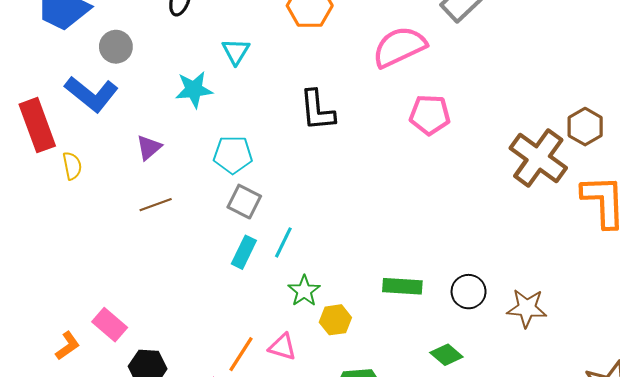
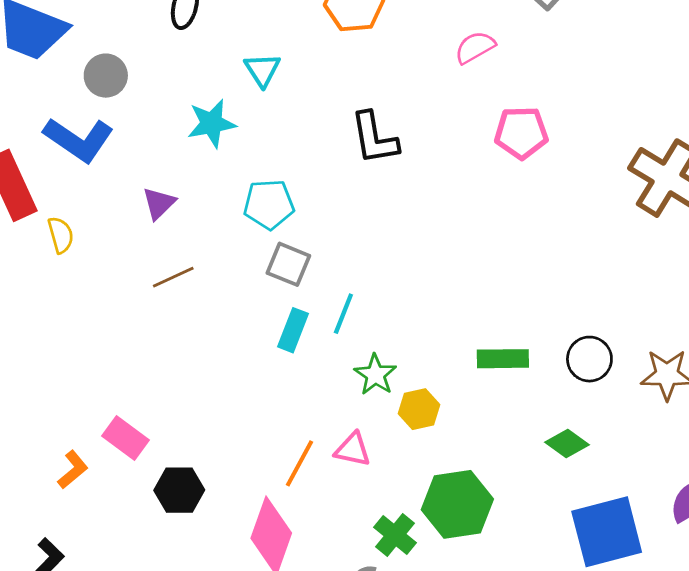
pink semicircle: (399, 47) -> (475, 47), size x0.6

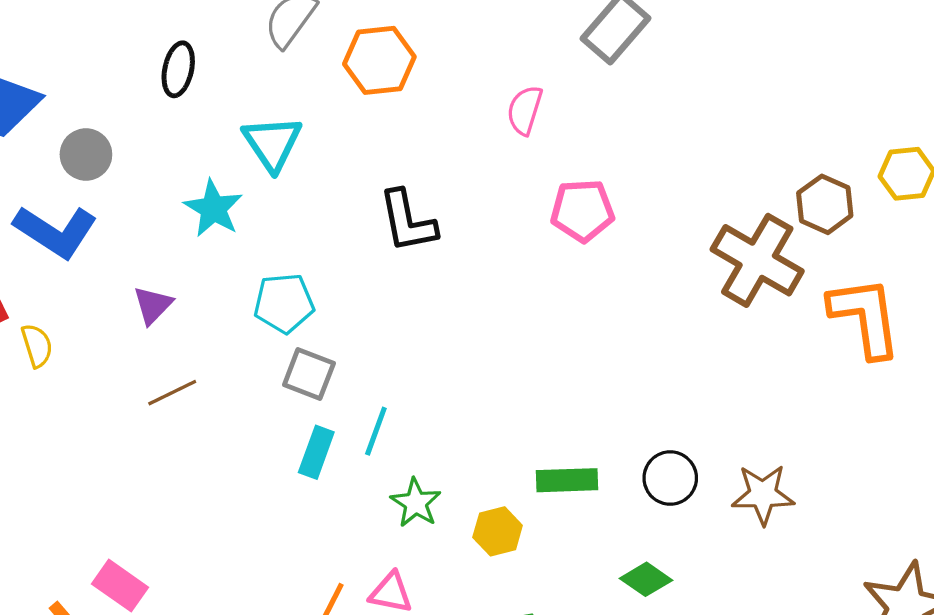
pink semicircle: (475, 47) -> (525, 110), turned -42
cyan triangle: (262, 70) -> (272, 143), size x1.4
cyan star: (212, 123) -> (213, 208), turned -30
yellow hexagon: (419, 409) -> (498, 531), moved

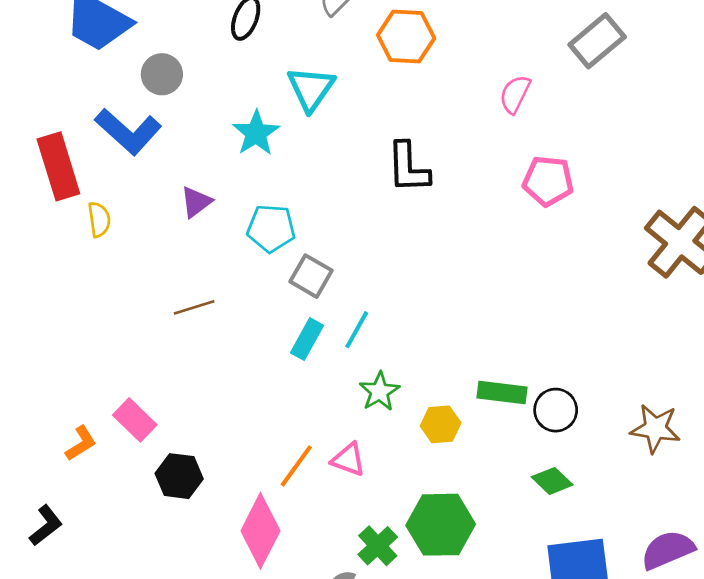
cyan pentagon: (284, 303) -> (271, 228), moved
brown line: (172, 393) -> (194, 307), moved
black circle: (670, 478) -> (556, 410), moved

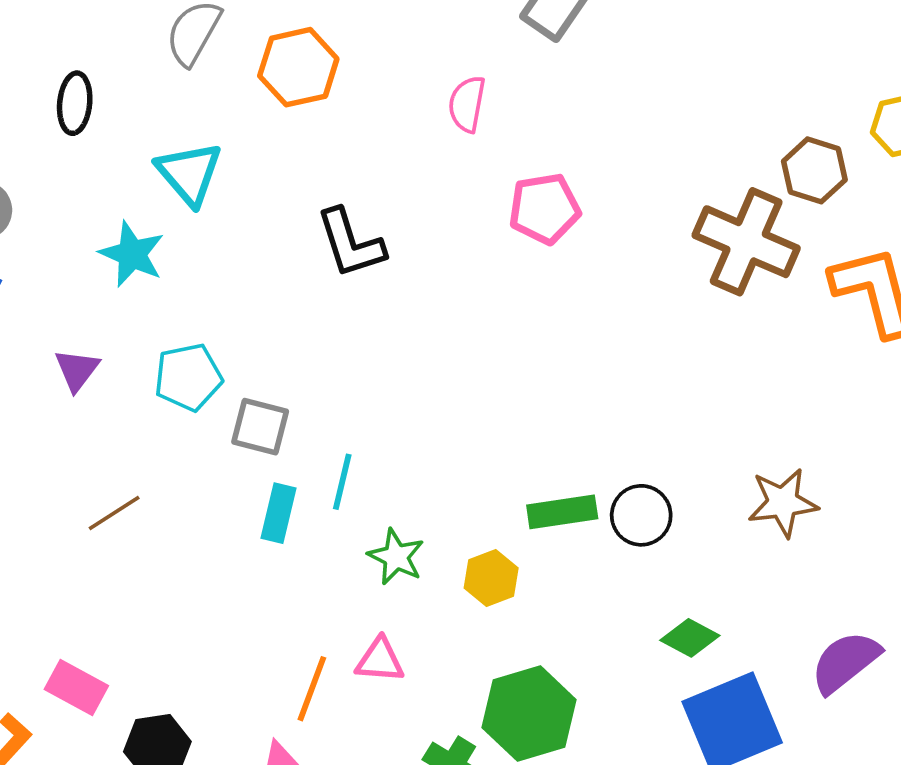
green diamond: (552, 481) -> (690, 638), moved

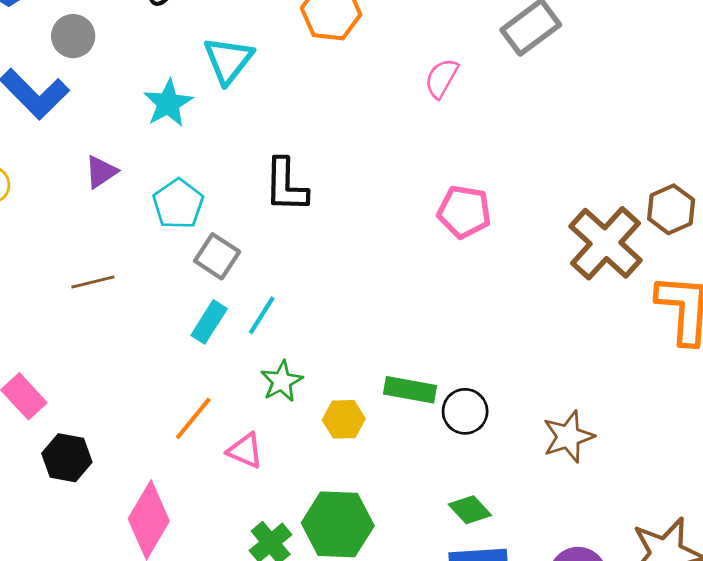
pink pentagon: (544, 209) -> (464, 212), moved
black L-shape: (350, 243) -> (286, 185), moved
cyan pentagon: (188, 377) -> (178, 204), turned 30
brown star: (783, 503) -> (568, 437), turned -30
orange line: (312, 689) -> (193, 418), moved

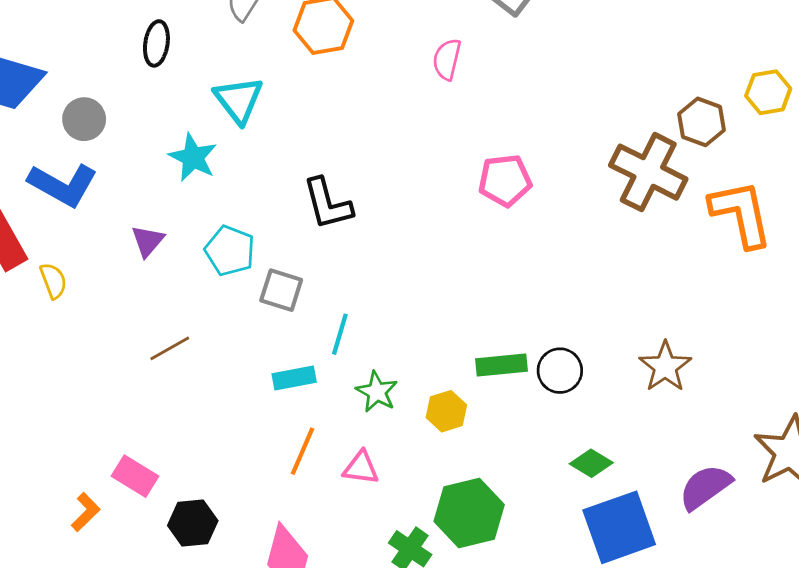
cyan rectangle: (209, 322) -> (294, 378), moved, turned 63

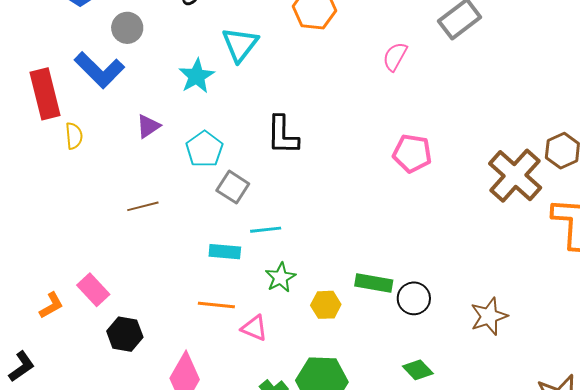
cyan line: (340, 334) -> (266, 230), turned 52
orange line: (303, 451) -> (216, 305), turned 57

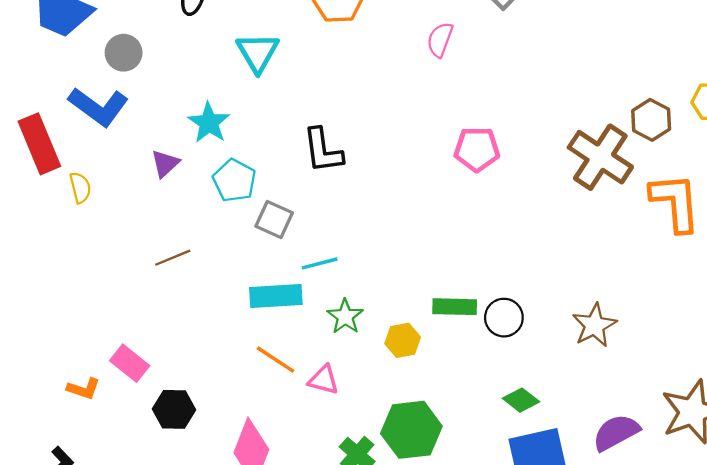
cyan star: (197, 76) -> (209, 123), moved
cyan rectangle: (225, 252) -> (276, 296), size x1.4
orange L-shape: (51, 305) -> (84, 389), turned 56
orange line: (216, 305) -> (275, 360), turned 36

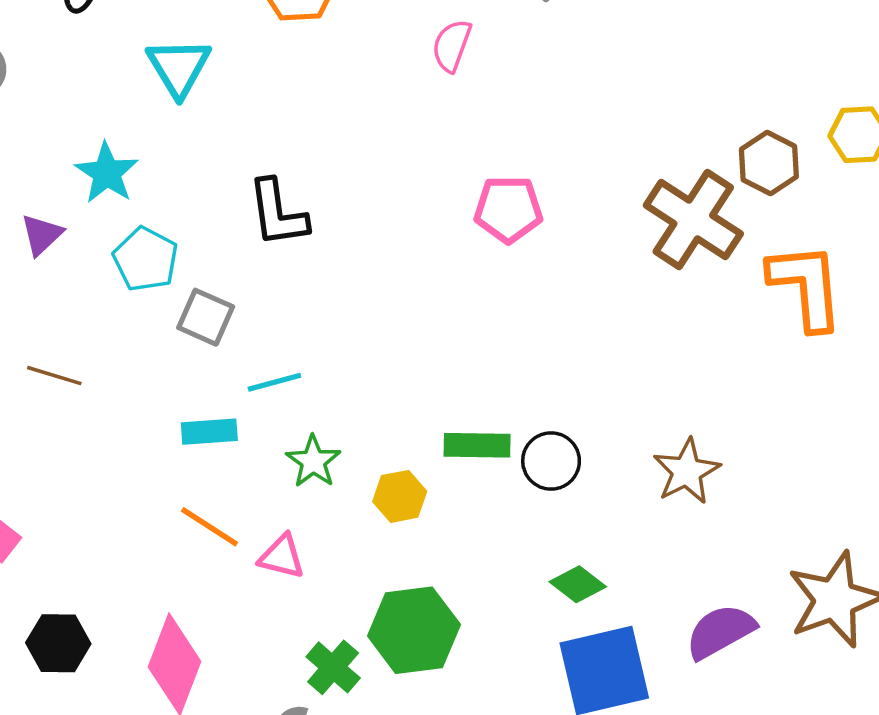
brown line: (173, 258) -> (54, 376), turned 40
cyan rectangle: (276, 296) -> (209, 432), size x0.7
black hexagon: (174, 409) -> (58, 643), moved

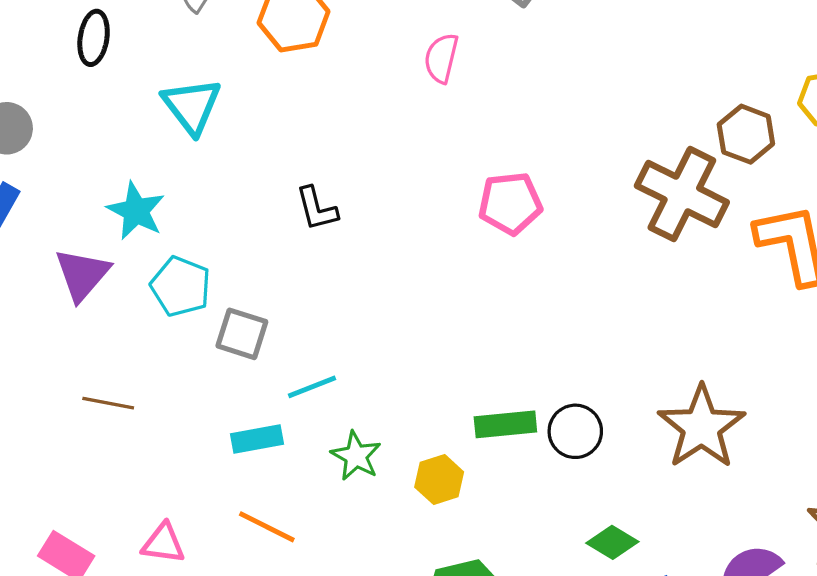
black L-shape: (278, 213) -> (317, 209), moved, size x0.7
purple triangle: (42, 235) -> (82, 274), size x1.4
brown star: (687, 471) -> (701, 427), size x1.4
pink triangle: (282, 557) -> (163, 543), moved

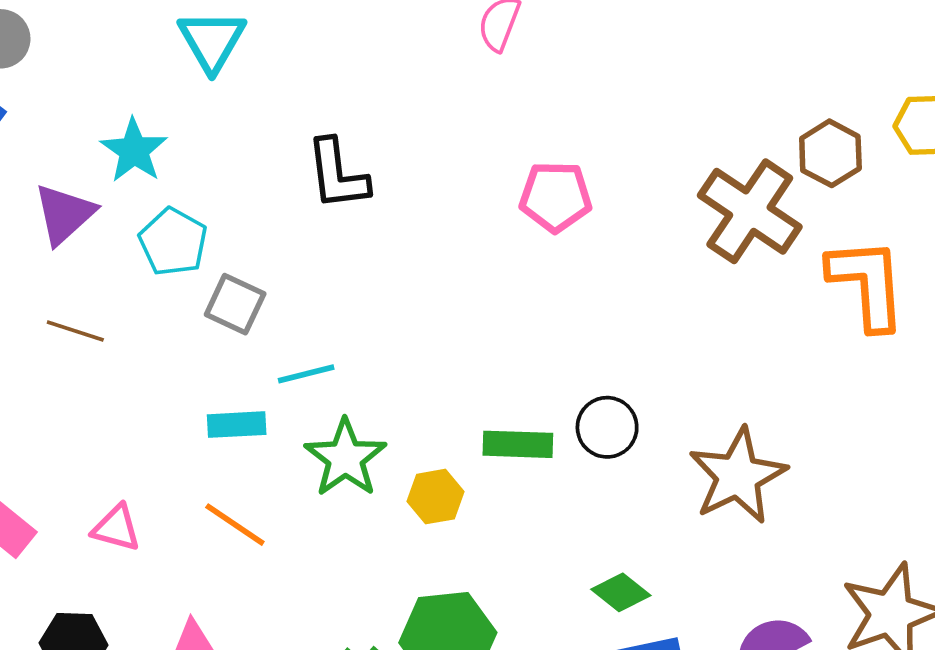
black L-shape: (317, 209) -> (337, 174), size x1.4
brown line: (108, 403) -> (75, 331), moved
black circle: (575, 431) -> (607, 427), moved
green star: (356, 456) -> (345, 458), size x1.4

